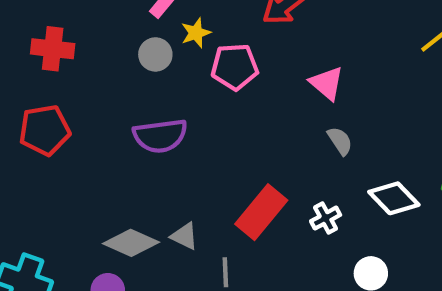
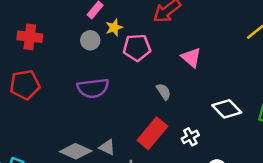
gray semicircle: (340, 141) -> (164, 92), moved
white diamond: (394, 198) -> (227, 109), moved

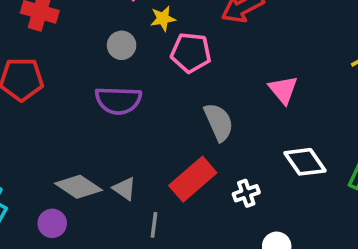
gray circle: (90, 40) -> (122, 45), moved
pink triangle: (191, 57) -> (283, 90), moved
gray semicircle: (164, 92) -> (219, 122), size x1.5

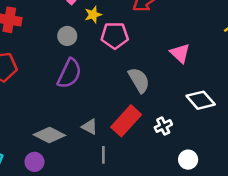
purple semicircle: (118, 100) -> (69, 73), turned -60
gray triangle: (125, 189) -> (90, 127), moved

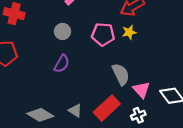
yellow star: (93, 15) -> (129, 32), moved
pink triangle: (180, 53) -> (141, 90), moved
purple semicircle: (69, 73) -> (62, 64), size x0.7

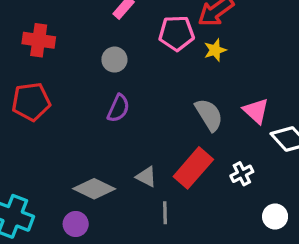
pink pentagon: (103, 34) -> (177, 33), moved
pink triangle: (141, 90) -> (256, 111), moved

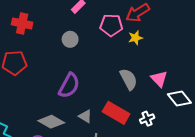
purple semicircle: (118, 108) -> (69, 85), moved, size x1.4
red rectangle: (193, 168) -> (116, 113), turned 75

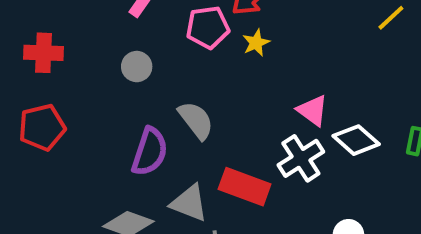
gray semicircle: (129, 79) -> (196, 120), moved
gray triangle: (85, 116) -> (189, 203), size x1.5
white cross: (147, 119) -> (301, 158), moved, size x1.6

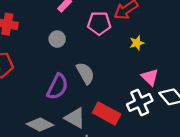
yellow star: (256, 43) -> (137, 43), moved

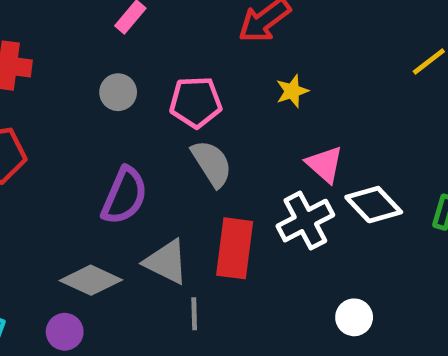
pink pentagon: (99, 23) -> (196, 102), moved
gray semicircle: (85, 73) -> (212, 163), moved
red rectangle: (107, 113) -> (235, 248), turned 72

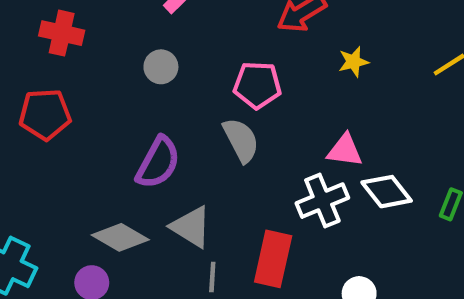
yellow star: (292, 91) -> (353, 62), moved
pink pentagon: (196, 102) -> (257, 85), moved
pink triangle: (325, 164) -> (345, 150), turned -39
red rectangle: (235, 248) -> (273, 259), moved

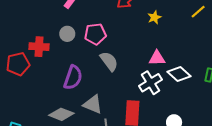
red cross: (62, 33) -> (39, 47), moved
pink pentagon: (257, 85) -> (95, 34), moved

